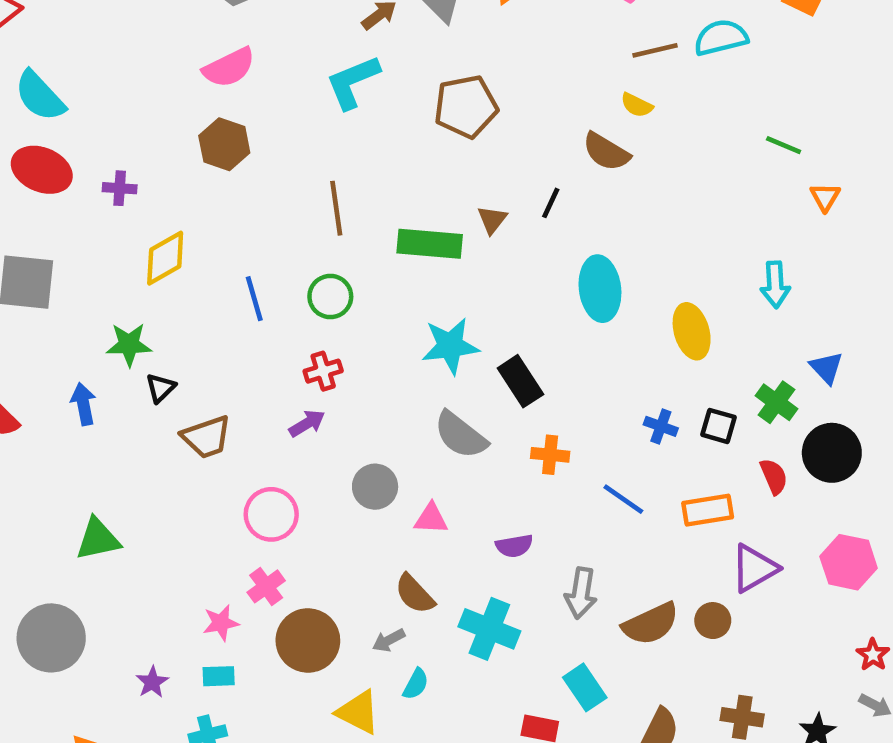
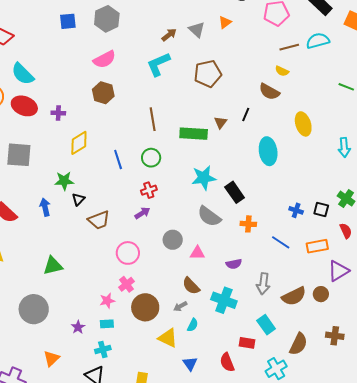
yellow ellipse: (692, 331) -> (303, 124), moved

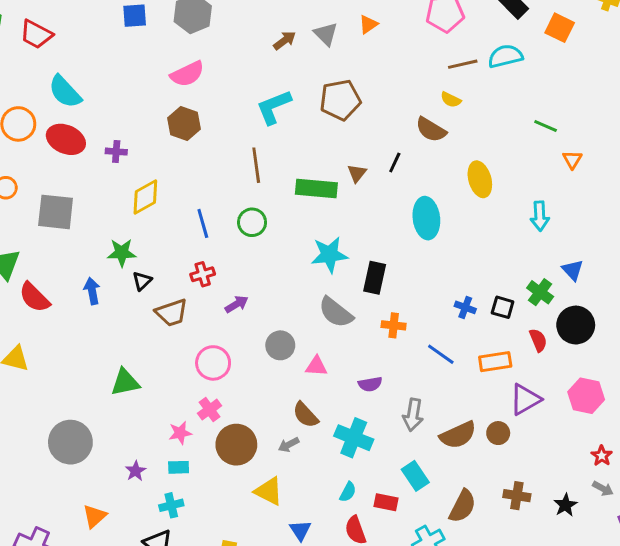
cyan L-shape: (158, 64) -> (274, 107), moved
red cross: (149, 190) -> (203, 274), moved
black rectangle: (235, 192) -> (375, 278), turned 45
green triangle: (53, 266) -> (125, 382), moved
cyan semicircle: (193, 325) -> (348, 492), moved

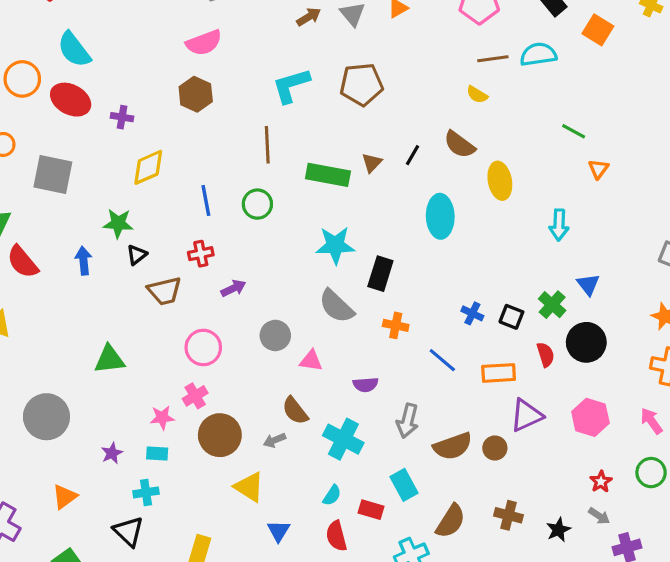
brown semicircle: (431, 130) -> (459, 145), moved

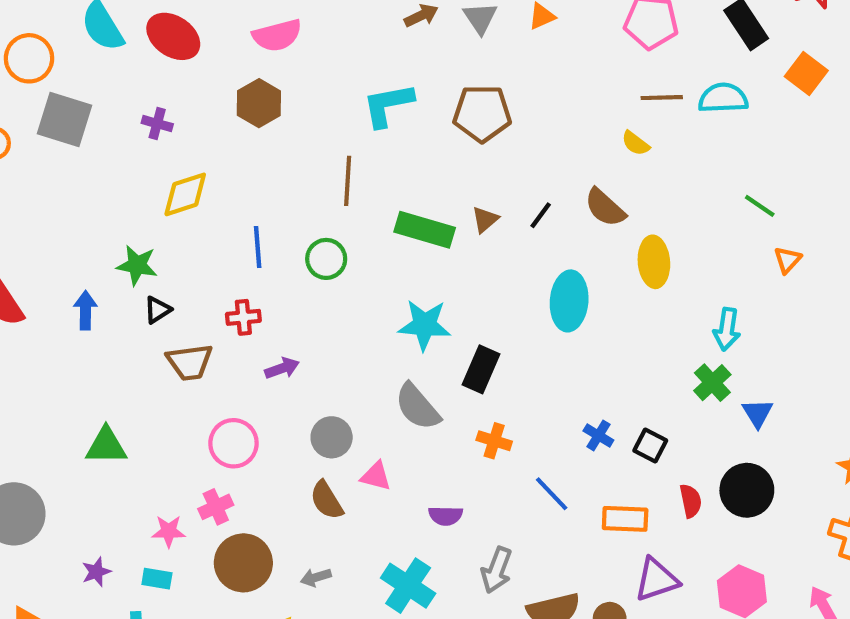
red ellipse: (71, 100) -> (173, 36), moved
gray square: (53, 174) -> (64, 119), moved
green cross: (552, 305) -> (712, 383), moved
brown semicircle: (295, 411) -> (327, 500), moved

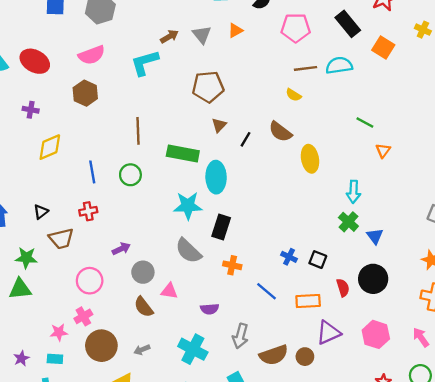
cyan L-shape: (388, 105) -> (145, 63), moved
brown triangle: (485, 220) -> (219, 125), moved
green star: (137, 265) -> (26, 258), moved
cyan ellipse: (569, 301) -> (216, 177), moved
purple arrow: (282, 368) -> (121, 249), moved

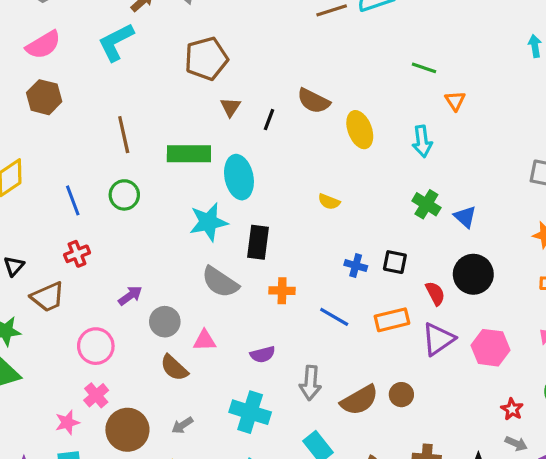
yellow semicircle: (294, 95) -> (329, 202), moved
cyan arrow: (354, 192) -> (422, 141), moved
purple triangle: (328, 333) -> (438, 339), moved

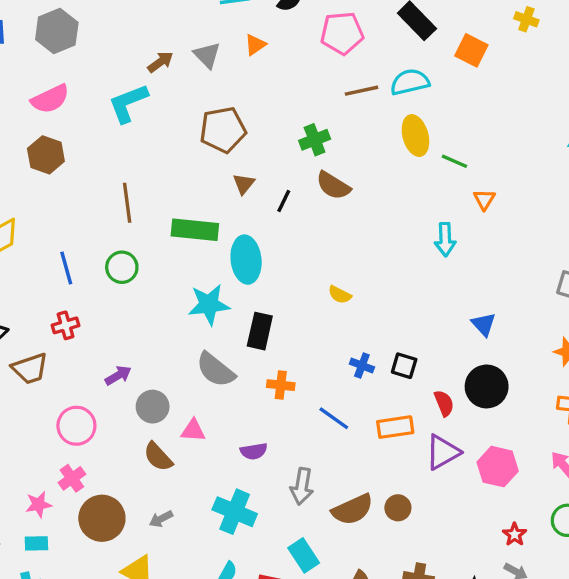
yellow ellipse: (360, 130) -> (415, 136), moved
green cross: (426, 204) -> (315, 140), moved, turned 32

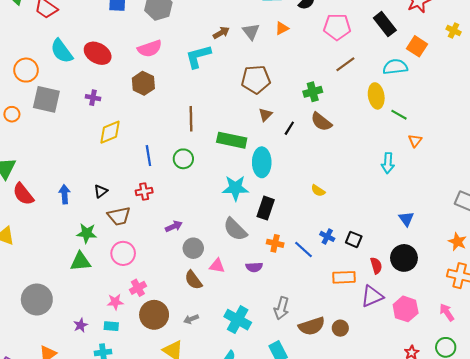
cyan semicircle: (410, 82) -> (395, 67), moved
brown line: (361, 91) -> (345, 64), turned -30
blue line: (334, 418) -> (304, 250), moved
pink circle: (76, 426) -> (123, 253), moved
purple semicircle: (254, 451) -> (254, 267), moved

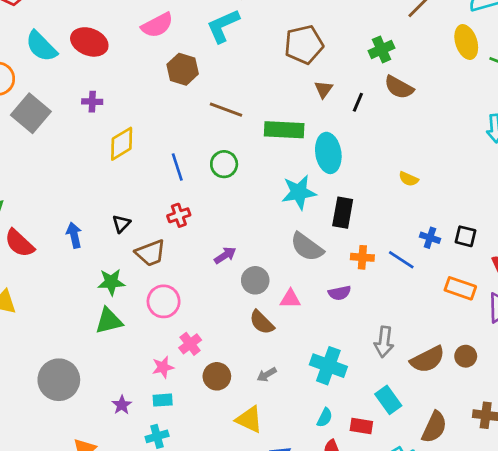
brown hexagon: (143, 83) -> (183, 69), moved
gray square: (46, 99) -> (31, 113), turned 36
brown line: (191, 119) -> (226, 110), turned -60
orange rectangle: (344, 277) -> (460, 288), turned 30
brown circle: (154, 315) -> (217, 376), size x0.7

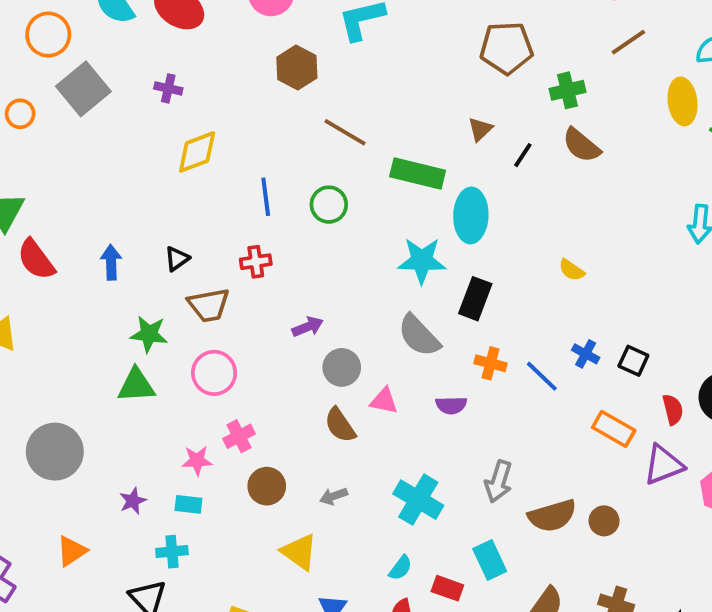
brown pentagon: (304, 45) -> (506, 48), moved

